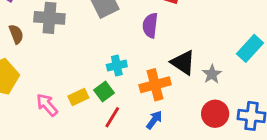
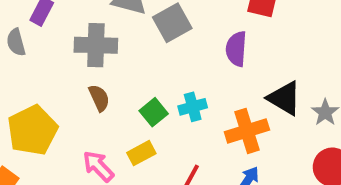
brown semicircle: (16, 34) -> (99, 98), moved
green square: (104, 91) -> (154, 112), moved

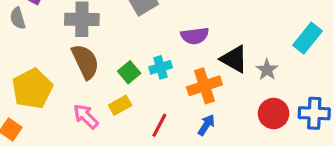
purple semicircle: (236, 49) -> (195, 36), moved, turned -100
brown semicircle: (99, 98) -> (85, 62), size x1.6

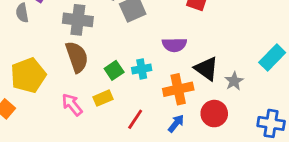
red circle: (274, 114) -> (214, 114), moved

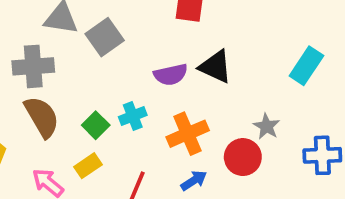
black triangle: (206, 69) -> (215, 67), moved
gray star: (234, 81) -> (267, 126), moved
blue arrow: (176, 123) -> (194, 181), turned 30

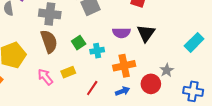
black triangle: (215, 67) -> (146, 33), turned 30
green square: (96, 125) -> (79, 43), moved

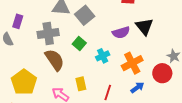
green square: (79, 43) -> (79, 44), moved
yellow rectangle: (68, 72) -> (81, 84), turned -64

